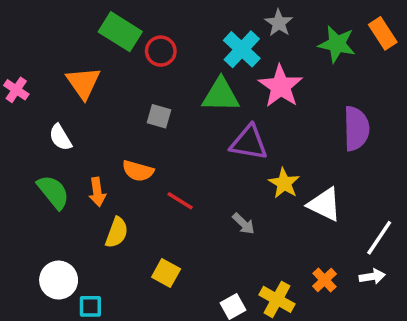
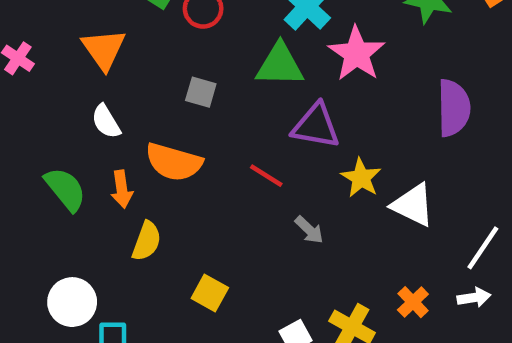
white semicircle: (60, 137) -> (106, 121), moved
orange semicircle: (138, 171) -> (174, 162), size x1.4
red line: (180, 201) -> (266, 176), moved

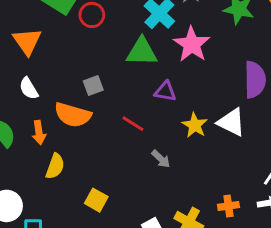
gray square: (201, 92) -> (93, 85), moved, turned -36
purple triangle: (316, 126) -> (165, 91), size x0.7
white triangle: (413, 205) -> (231, 122), moved
orange cross: (413, 302) -> (228, 206), turned 36

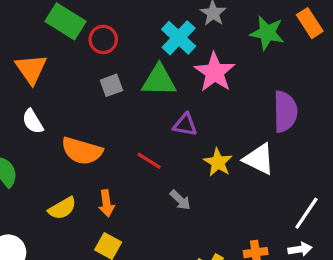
gray square: (93, 85) -> (111, 85), moved
orange arrow: (39, 132) -> (106, 203), moved
yellow semicircle: (55, 166) -> (62, 208), turned 40

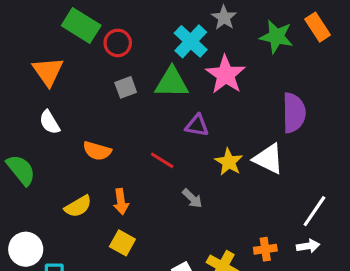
orange semicircle: (82, 151) -> (97, 151), size x0.7

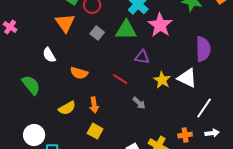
orange triangle: (48, 72) -> (65, 23), moved
gray square: (126, 87) -> (97, 33), turned -32
white line: (314, 211) -> (204, 108), moved

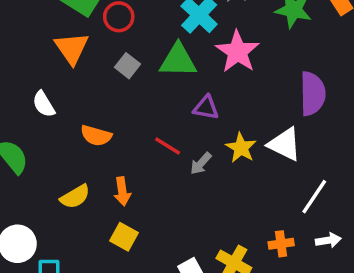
gray arrow: (139, 103) -> (201, 163), moved, turned 88

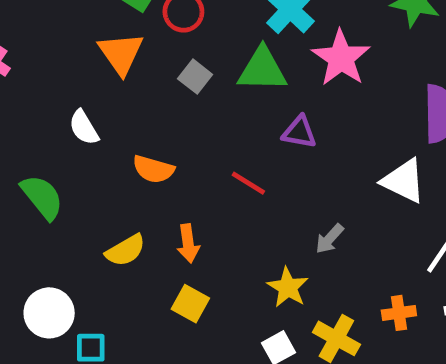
yellow star: (241, 148) -> (288, 287), moved
gray arrow: (201, 163) -> (329, 239), moved

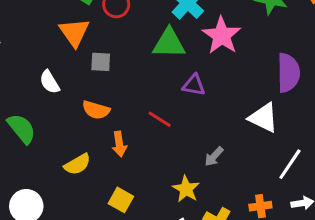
gray square: (195, 77) -> (101, 62), moved, turned -35
orange arrow: (188, 243) -> (119, 144), moved

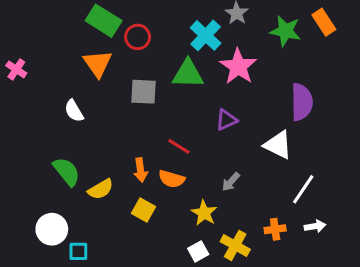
gray square: (101, 62) -> (143, 92), moved, size x1.4
purple triangle: (194, 85) -> (226, 120), moved, turned -35
orange semicircle: (96, 110) -> (172, 179), moved
green semicircle: (22, 129) -> (67, 172), moved
yellow square: (121, 200) -> (143, 210), moved

